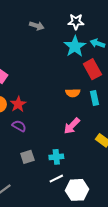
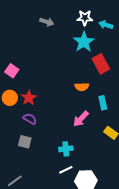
cyan arrow: (98, 43) -> (106, 25), moved
cyan rectangle: (94, 98) -> (103, 103), moved
gray square: (27, 157) -> (25, 142), moved, turned 32

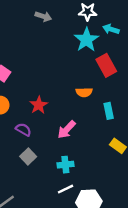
cyan arrow: (106, 25) -> (111, 29), moved
red star: (29, 98) -> (39, 105), moved
pink arrow: (81, 119) -> (67, 130), moved
gray square: (25, 142) -> (28, 156), moved, turned 32

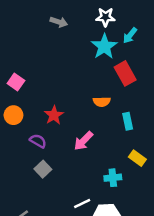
cyan arrow: (111, 29) -> (130, 35), turned -70
cyan cross: (65, 165) -> (113, 178), moved

